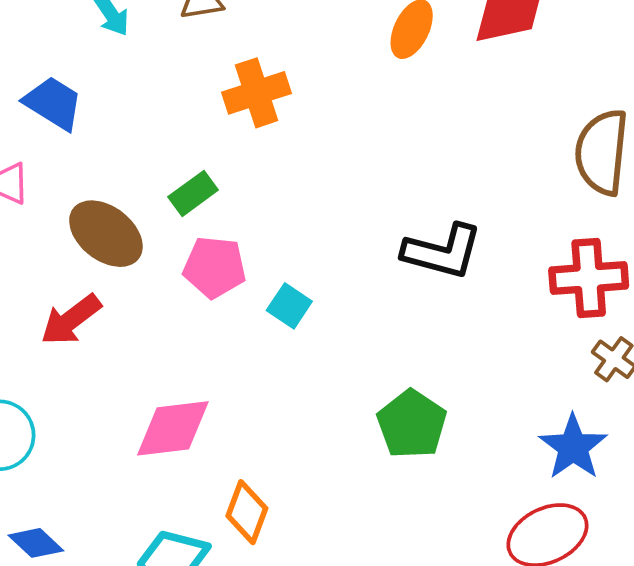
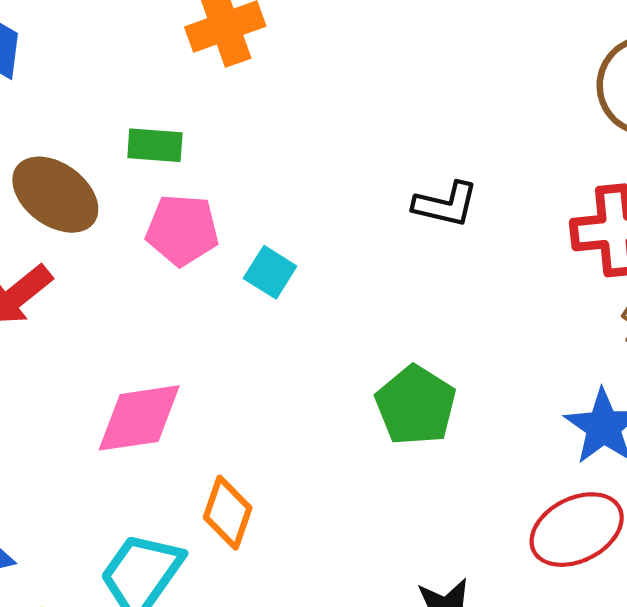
green rectangle: (193, 193) -> (155, 145), turned 42
black L-shape: (442, 251) -> (446, 204), size x0.7

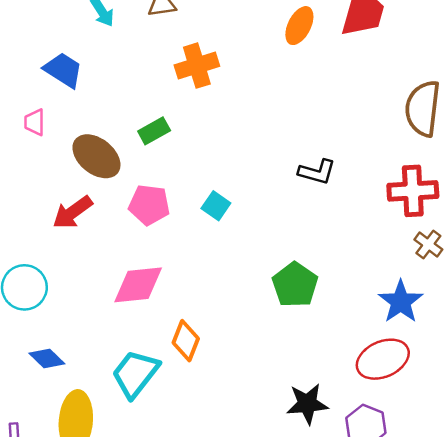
green rectangle: (155, 145) -> (154, 131), turned -36
pink pentagon: (182, 230) -> (149, 205), moved

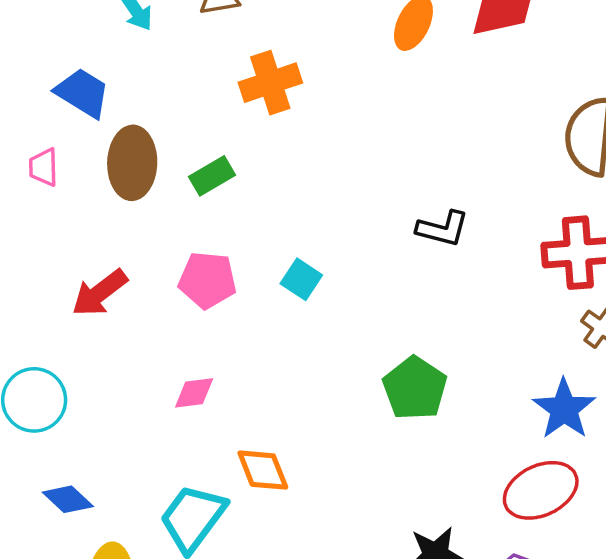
brown ellipse: (96, 156) -> (132, 163), moved, turned 54
pink diamond: (138, 285) -> (194, 393), size x0.6
orange diamond: (186, 341) -> (263, 470), turned -42

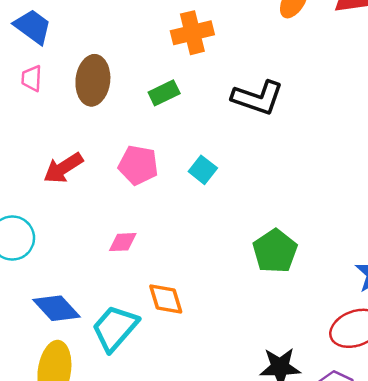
blue trapezoid: (83, 93) -> (33, 27), moved
green rectangle: (212, 176) -> (164, 93), moved
black L-shape: (443, 229) -> (258, 98), moved, size x1.4
blue diamond: (68, 499) -> (56, 308), moved, size x1.4

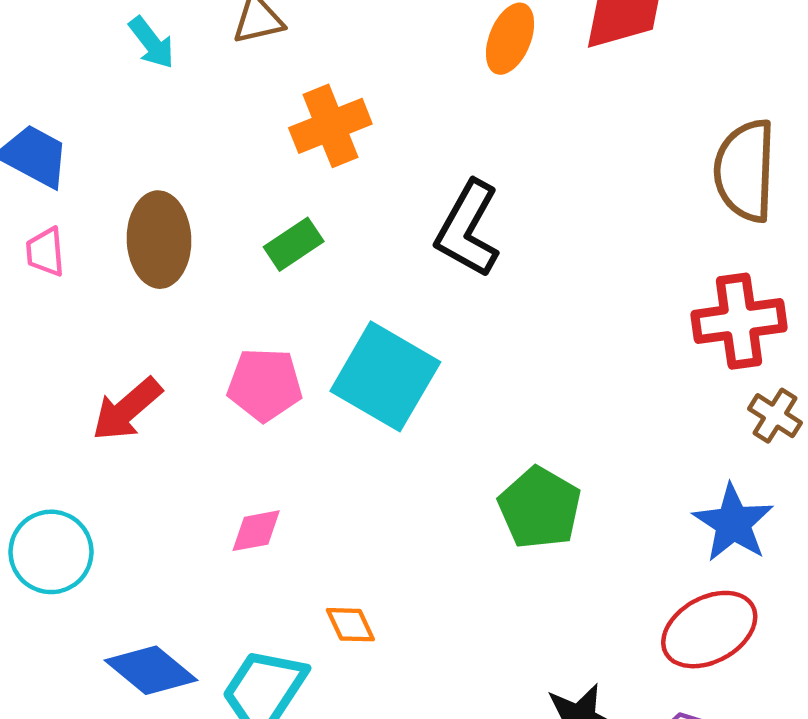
black L-shape: (258, 98) -> (468, 229), turned 108
cyan square: (203, 170) -> (385, 376), size x2.0
orange diamond: (166, 299) -> (350, 625), size x0.7

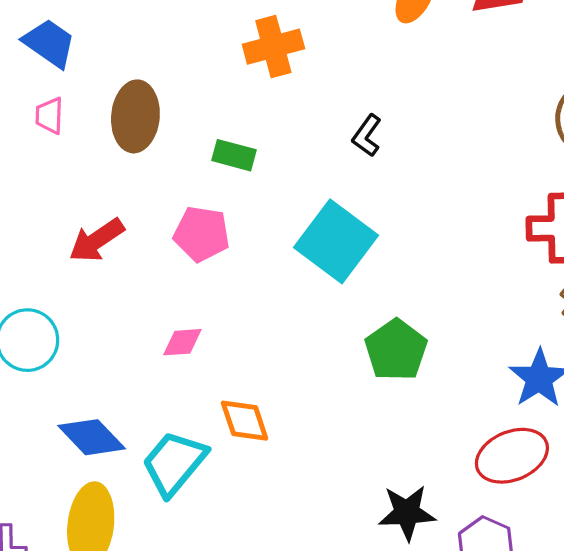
black L-shape: (468, 229) -> (367, 136), size x0.6
green rectangle: (294, 244) -> (234, 155), moved, turned 42
cyan square: (385, 376) -> (336, 241), moved
orange diamond: (350, 625) -> (245, 421), size x1.4

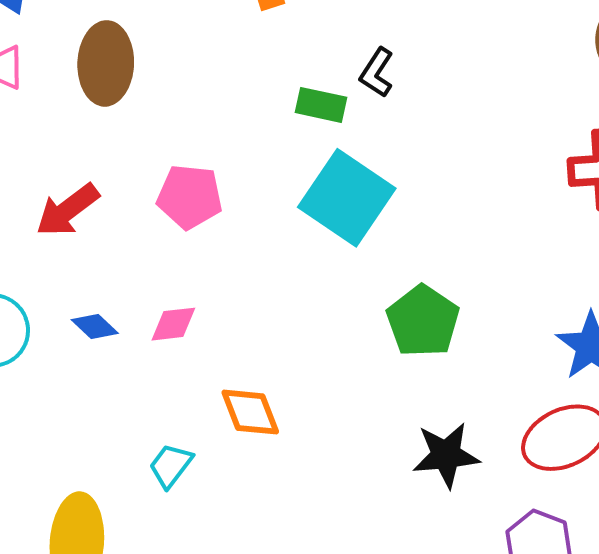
green rectangle: (234, 155) -> (321, 105), moved
blue diamond: (92, 437) -> (95, 327), moved, size x0.6
cyan trapezoid: (174, 463) -> (171, 466), size x0.6
black star: (407, 513) -> (446, 455), moved

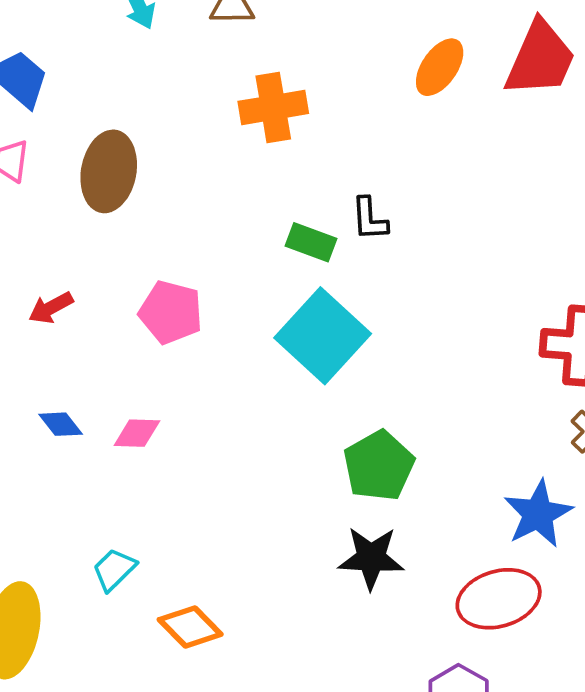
black L-shape: (377, 73) -> (369, 219), turned -45
red arrow: (68, 210) -> (51, 308), size x0.7
orange diamond: (250, 412) -> (190, 627), moved, turned -32
black star: (446, 455) -> (371, 558), moved

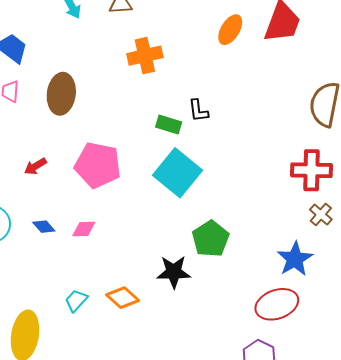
pink pentagon: (171, 312) -> (98, 165), size x1.4
black star: (371, 558) -> (174, 272), moved
orange diamond: (190, 627) -> (123, 298), moved

